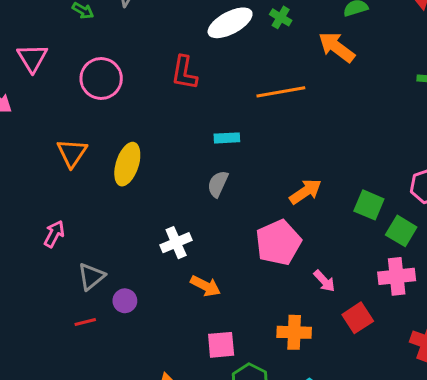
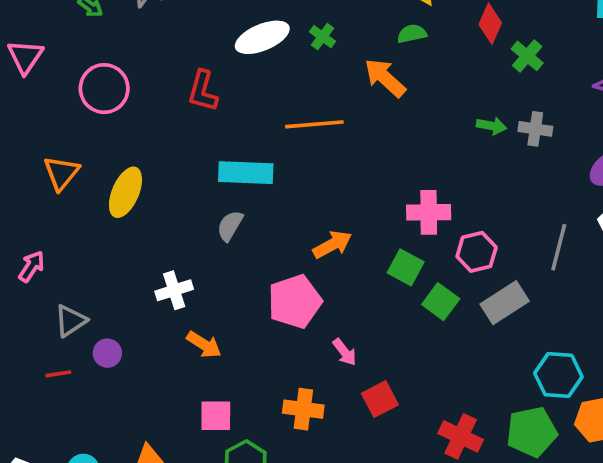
cyan rectangle: (227, 138) -> (246, 173), size x1.8
pink cross: (397, 276) -> (429, 212), moved

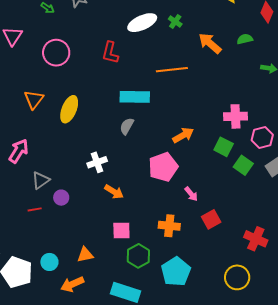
green semicircle: (412, 34) -> (245, 39), moved
pink arrow: (31, 266) -> (19, 151), size x1.4

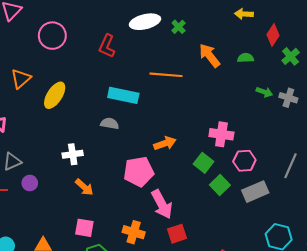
gray semicircle: (127, 126) -> (110, 123), turned 60
pink arrow: (191, 194) -> (162, 204), size x1.8

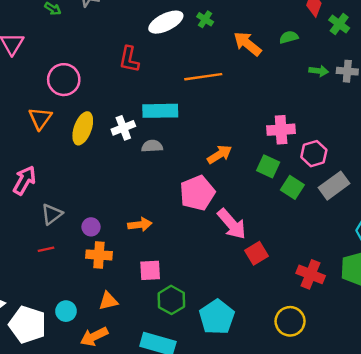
pink circle: (52, 36) -> (64, 80), moved
white cross: (73, 154) -> (123, 128), moved
purple circle: (30, 183) -> (91, 227), moved
orange arrow: (84, 187) -> (140, 225), turned -36
orange cross: (134, 232) -> (99, 255), moved

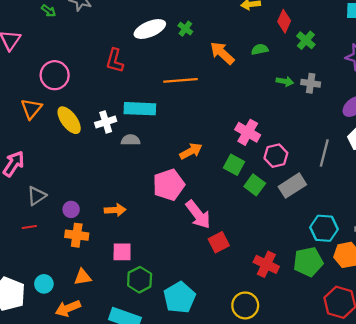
yellow ellipse: (83, 128) -> (69, 120), turned -60
pink cross: (281, 130) -> (248, 132), turned 30

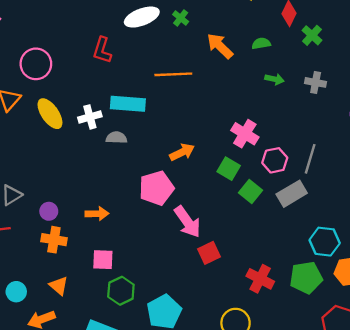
green arrow: (285, 81) -> (274, 79), moved
gray line: (324, 153) -> (310, 159), moved
orange triangle: (83, 277) -> (59, 286), turned 48

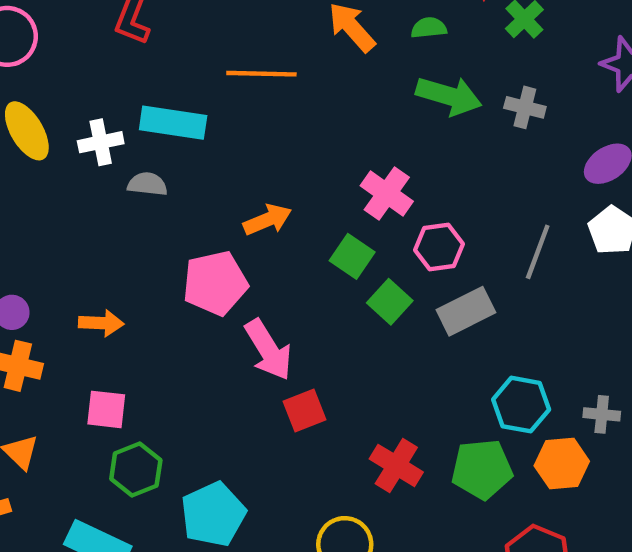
green arrow: (274, 79) -> (449, 96), size x1.8
gray line: (310, 159) -> (538, 252), moved

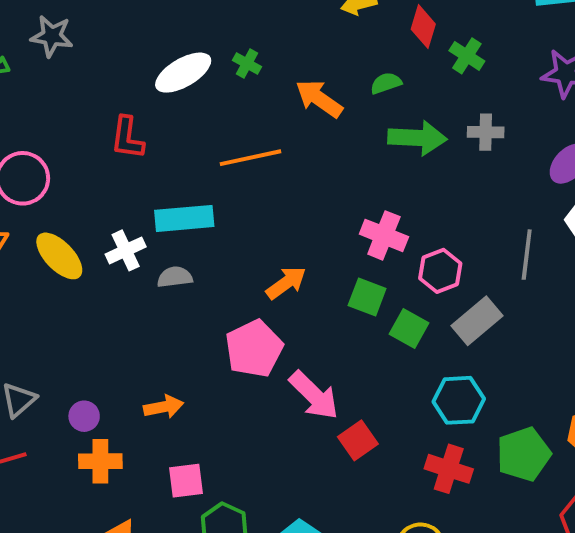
cyan hexagon: (521, 405) -> (459, 400), moved

